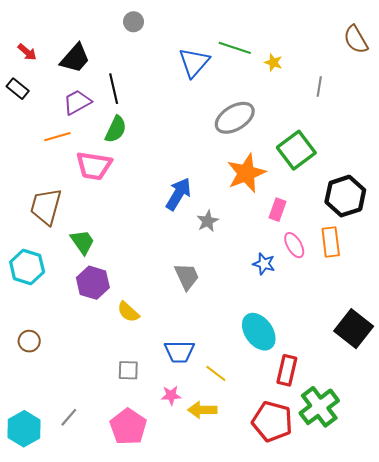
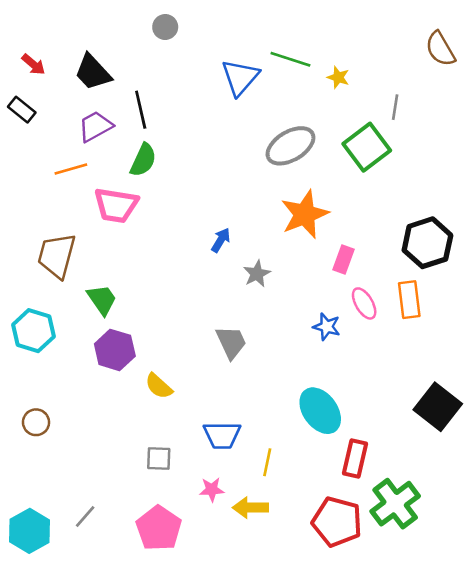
black trapezoid: (75, 58) -> (93, 72), turned 96
green square: (296, 150) -> (367, 147), moved
blue arrow: (178, 194) -> (221, 240), size x0.6
yellow line: (216, 373) -> (267, 462), turned 65

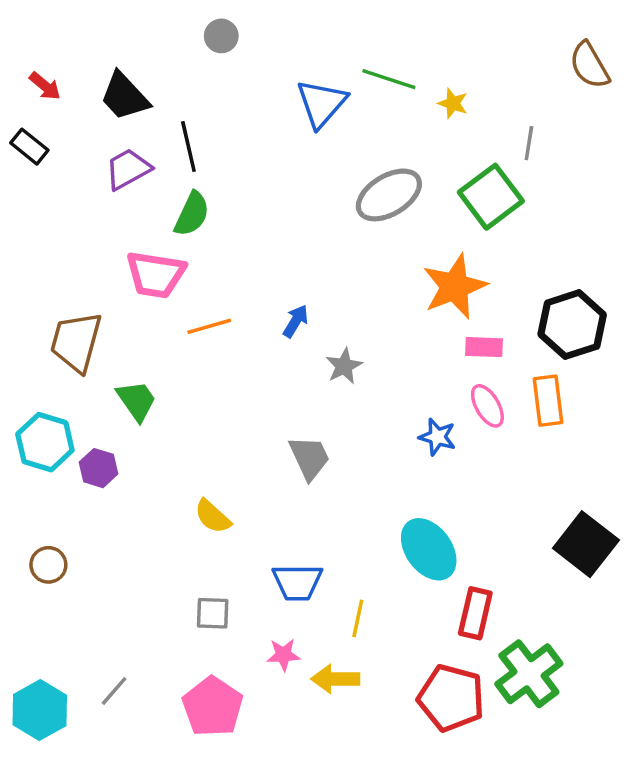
orange line: (71, 169) -> (209, 326), moved
orange star: (305, 214) -> (455, 287), moved
pink rectangle: (343, 260) -> (484, 347), moved, turned 72
purple hexagon: (115, 350) -> (99, 468), moved, size x0.7

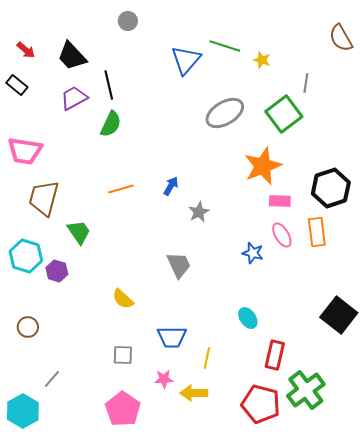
pink trapezoid: (156, 274) -> (25, 151), moved
cyan ellipse: (429, 549) -> (248, 318), size x0.6
gray line: (114, 691) -> (52, 379), moved

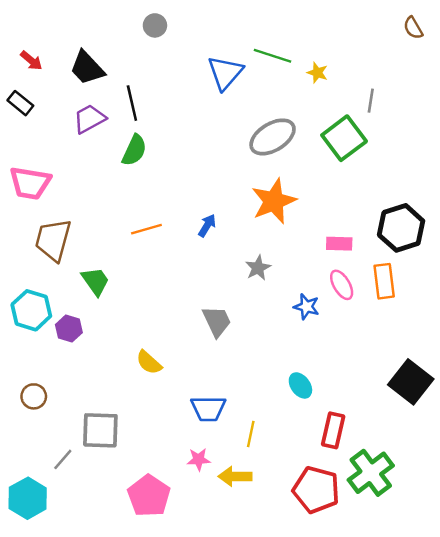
brown semicircle: (341, 38) -> (413, 28), moved, size x0.7
orange star: (263, 166) -> (274, 201), moved
gray star: (199, 212) -> (258, 268), moved
gray square: (123, 355) -> (100, 430), moved, size x1.6

